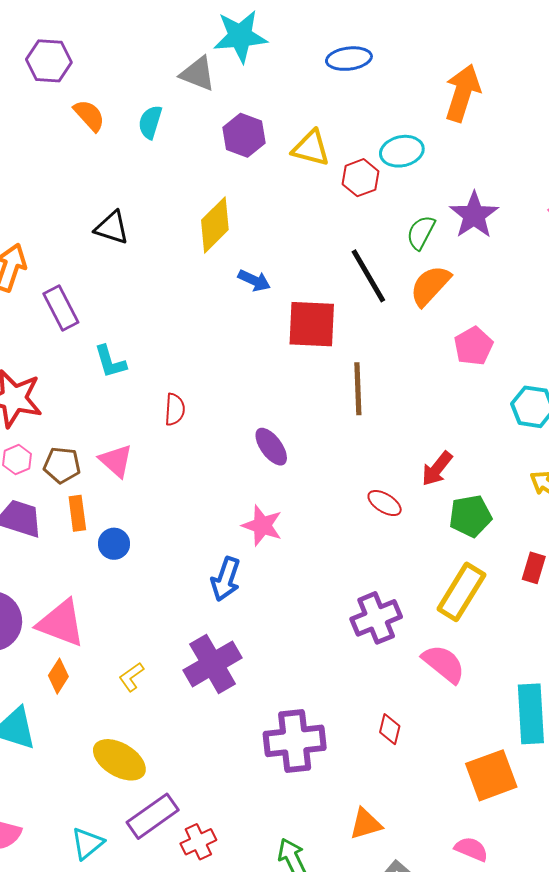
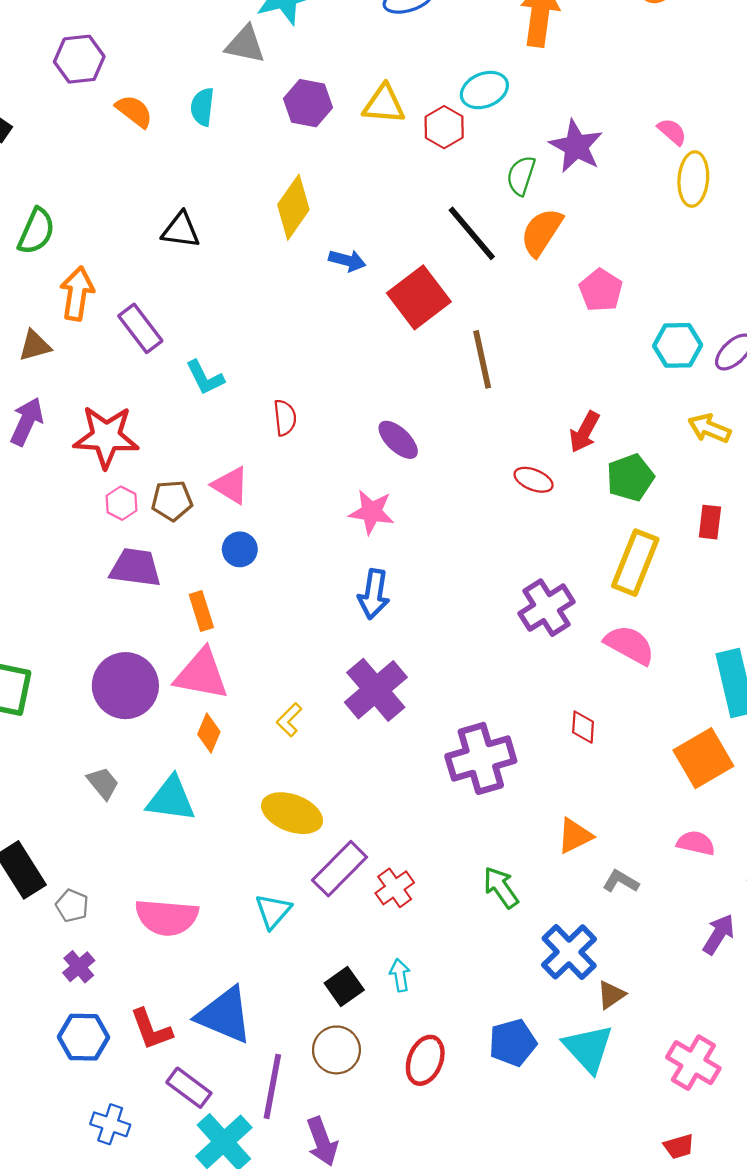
red square: (312, 324) -> (419, 297), turned -30
orange rectangle: (77, 513) -> (201, 611), moved
pink star: (262, 526) -> (372, 512), moved
blue circle: (114, 544) -> (240, 549), moved

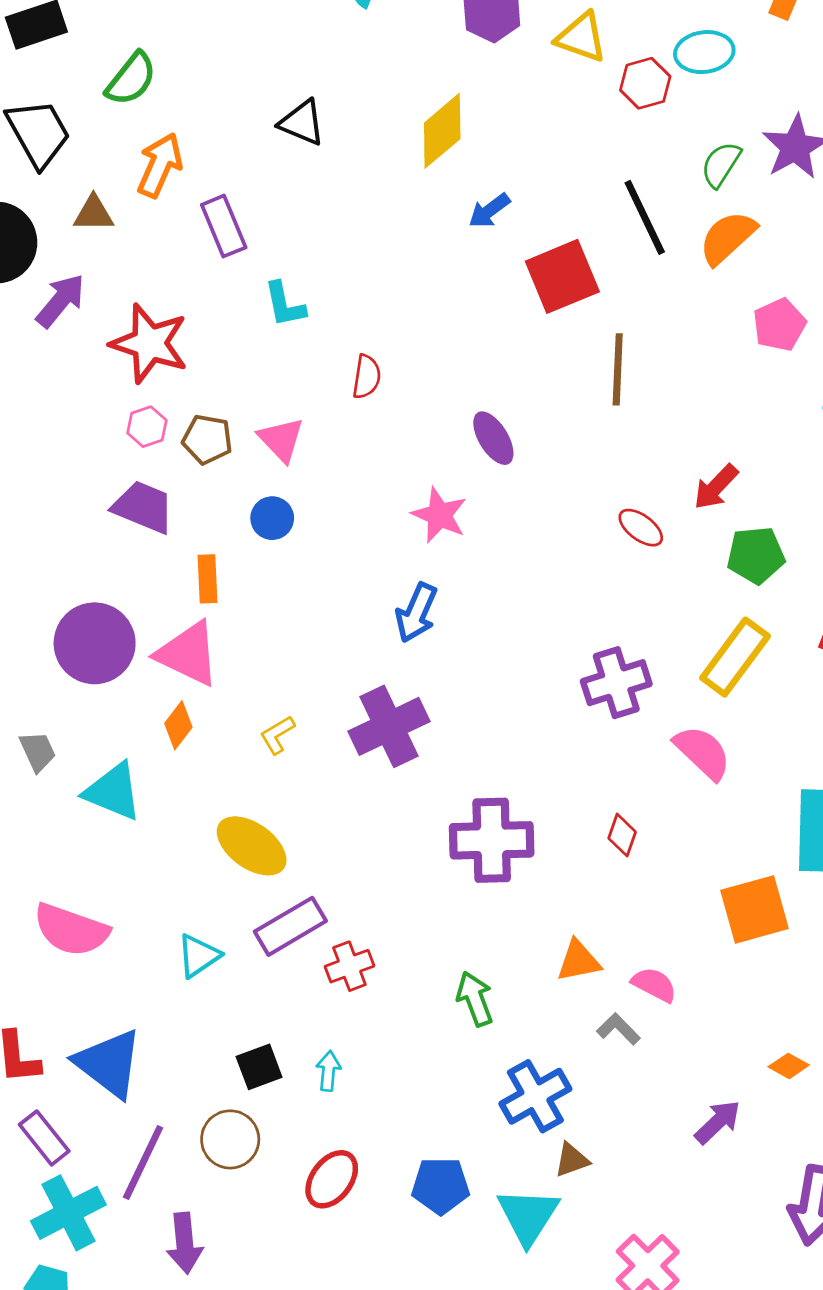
blue arrow: (347, 261) -> (489, 211), turned 114
pink semicircle: (696, 843) -> (654, 985), moved

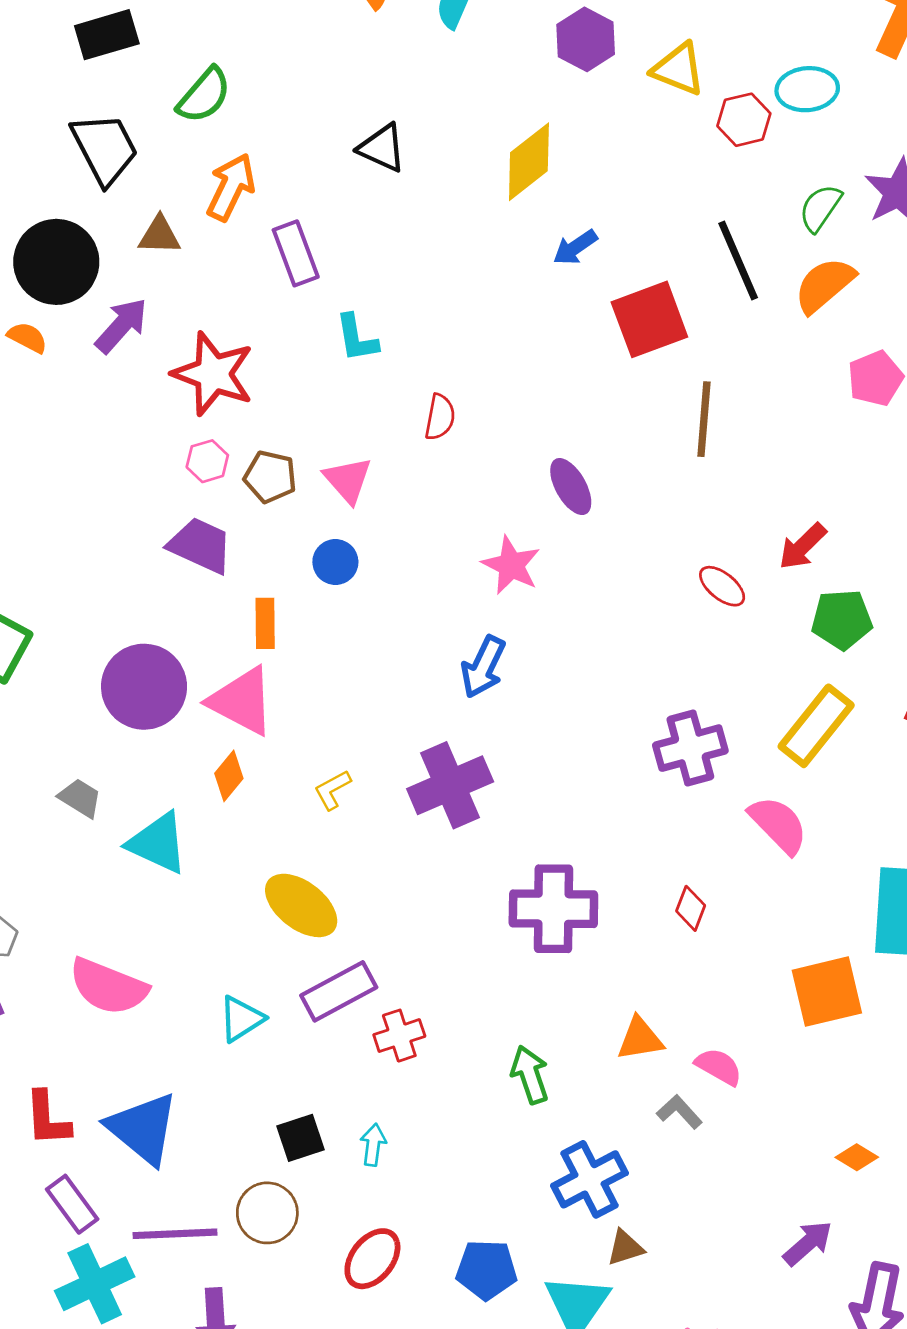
gray trapezoid: (38, 751) -> (80, 798), turned -36
purple arrow: (718, 1122) -> (808, 1243), moved
purple line: (143, 1163) -> (175, 1234), turned 60

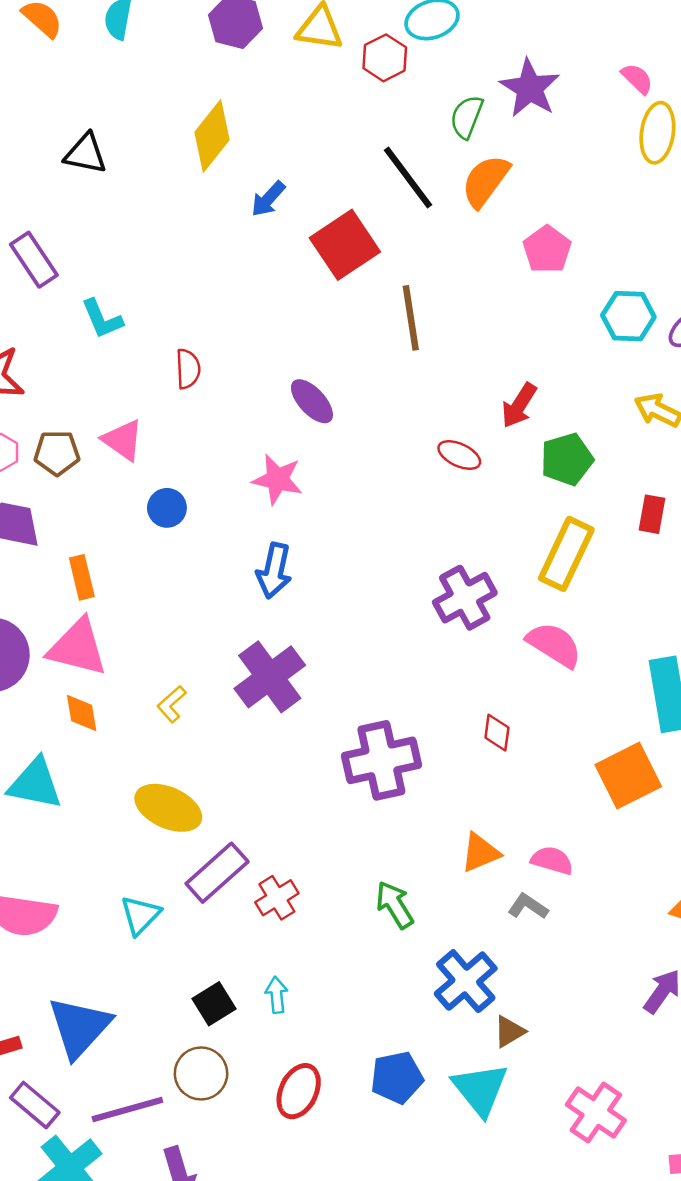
blue circle: (335, 562) -> (167, 508), moved
orange diamond: (229, 776) -> (82, 713), turned -36
blue triangle: (143, 1128) -> (79, 1027), turned 46

